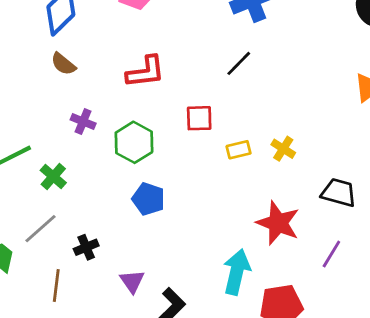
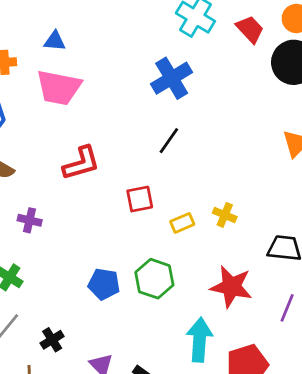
green hexagon: (134, 142) -> (154, 279), moved

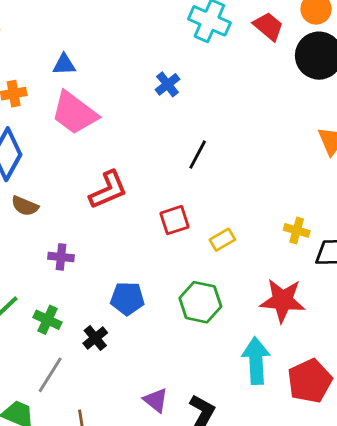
blue cross: (172, 78) -> (168, 84), moved, size x0.6
pink trapezoid: (59, 88) -> (74, 113), turned 33
yellow cross: (225, 215) -> (297, 230), moved
blue pentagon: (104, 284) -> (127, 298), moved
black cross: (52, 340) -> (95, 338), moved

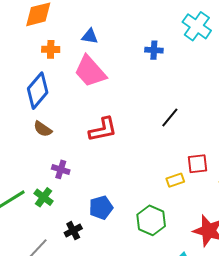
blue cross: (168, 84) -> (154, 50), moved, turned 30
red square: (174, 220) -> (198, 164), moved
blue pentagon: (127, 298) -> (101, 208), turned -30
green cross: (48, 320) -> (44, 197), moved

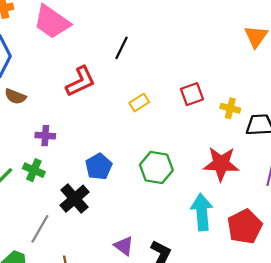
black line: (170, 118) -> (121, 48), moved
yellow rectangle: (175, 180) -> (139, 103), moved
black cross: (73, 231) -> (75, 199), size x1.5

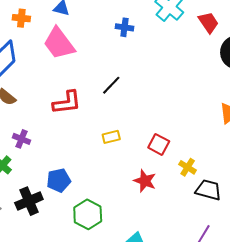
red square: (192, 94) -> (159, 144), turned 30
red star: (221, 164) -> (145, 181), moved, size x0.7
green hexagon: (156, 167) -> (88, 214), moved

